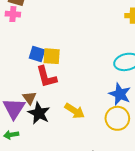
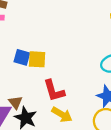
red L-shape: (46, 77) -> (54, 91), moved

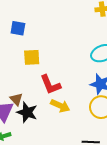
blue square: (22, 57) -> (18, 28), moved

